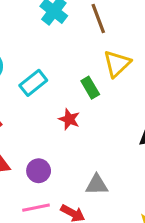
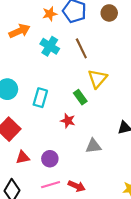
cyan rectangle: (33, 83) -> (40, 98), turned -30
gray triangle: (97, 185) -> (93, 146), moved

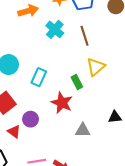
red star: (68, 121) -> (62, 103), size x1.5
red triangle: (23, 157) -> (14, 131), turned 40
purple circle: (50, 159) -> (31, 119), moved

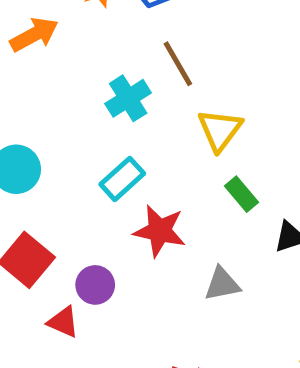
cyan cross: (55, 29) -> (128, 98), moved, turned 30
cyan rectangle: (39, 77) -> (122, 179), moved, turned 36
green rectangle: (77, 82) -> (242, 194), moved

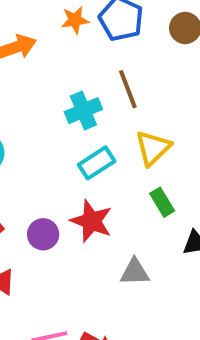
cyan rectangle: (122, 179) -> (97, 163), moved
purple circle: (95, 285) -> (43, 234), moved

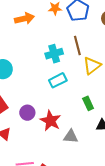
yellow triangle: (153, 148) -> (92, 66), moved
red star: (91, 221) -> (51, 121), moved

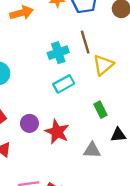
gray triangle: (71, 136) -> (92, 150), moved

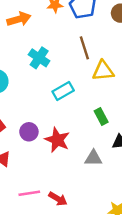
cyan cross: (58, 53) -> (39, 58), moved, turned -36
yellow triangle: (103, 65) -> (103, 71), turned 35

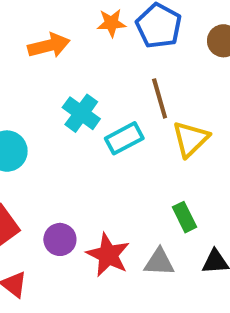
yellow triangle: (103, 71) -> (191, 139), turned -40
cyan rectangle: (63, 91) -> (124, 138), moved
gray triangle: (93, 158) -> (159, 262), moved

